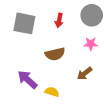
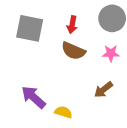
brown semicircle: (55, 54) -> (73, 51), moved, turned 36

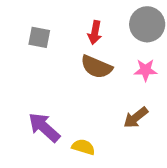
gray square: (30, 28) -> (39, 37), size x0.6

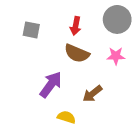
brown arrow: (136, 118) -> (92, 94), moved
purple arrow: (44, 127) -> (51, 85), moved, turned 84

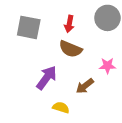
gray square: (31, 30) -> (29, 27), size x1.5
pink star: (116, 56) -> (107, 66), moved

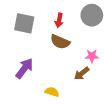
purple arrow: (47, 78) -> (24, 68), moved
brown arrow: (85, 86) -> (82, 73), moved

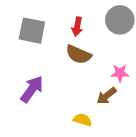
yellow semicircle: (52, 92) -> (83, 120), moved

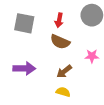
purple arrow: (32, 89) -> (24, 68), turned 55
brown arrow: (107, 96) -> (64, 71), moved

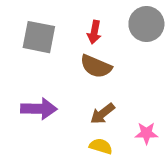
pink star: (92, 56) -> (146, 133), moved

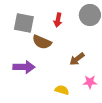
brown semicircle: (96, 66) -> (42, 42), moved
brown arrow: (102, 114) -> (77, 59), moved

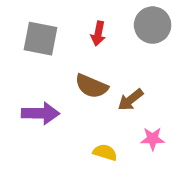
brown semicircle: (42, 42) -> (91, 86), moved

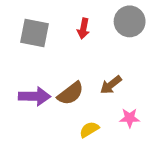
brown semicircle: (91, 86) -> (71, 93), moved, turned -60
yellow semicircle: (105, 152) -> (89, 129), turned -48

